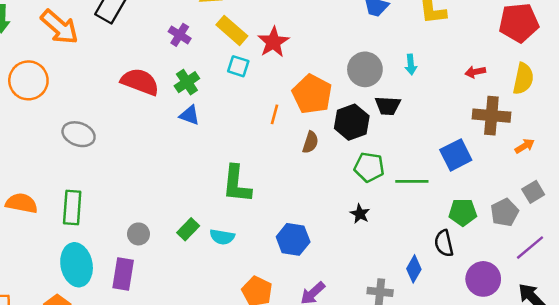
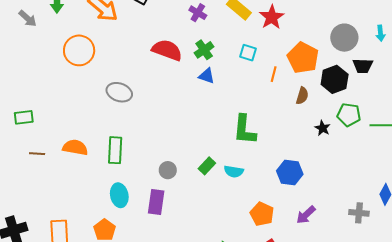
cyan square: (238, 66) -> (248, 53), moved
black star: (360, 214) -> (323, 128), moved
cyan ellipse: (77, 265) -> (119, 195), size x0.7

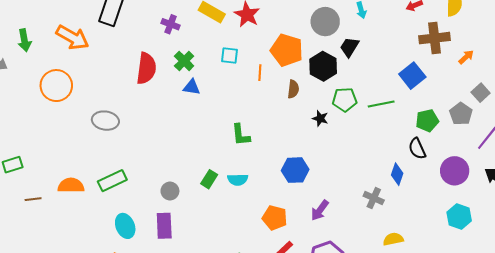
red semicircle: (167, 50) -> (146, 68), turned 88
black trapezoid: (363, 66) -> (349, 47), turned 130
green L-shape: (245, 130) -> (241, 135), size x0.7
green rectangle: (115, 150) -> (112, 181), turned 72
gray cross: (359, 213) -> (374, 198), turned 30

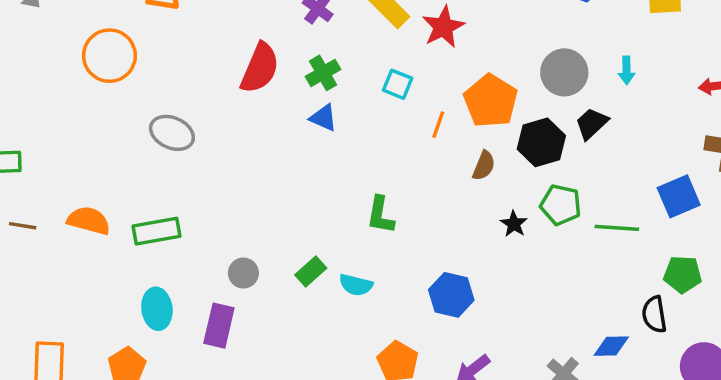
blue diamond: (397, 174) -> (611, 346), turned 55

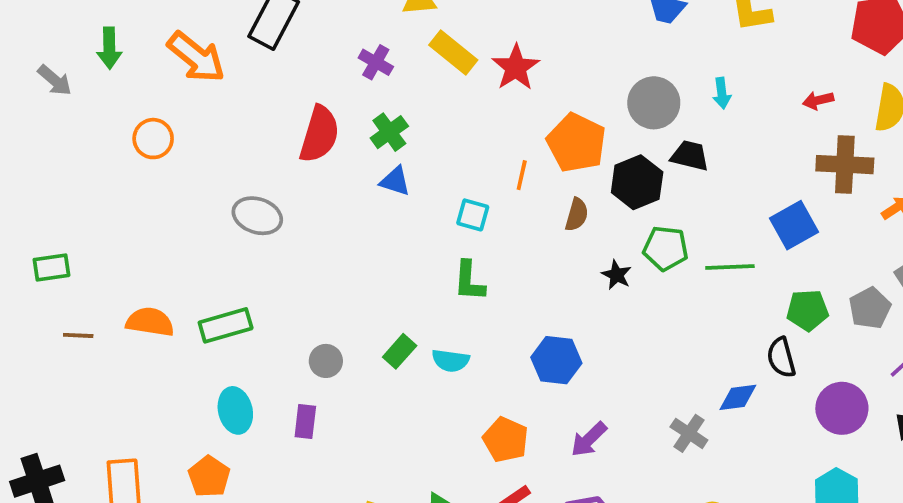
orange circle: (109, 56) -> (153, 139), size x0.7
cyan square: (398, 84) -> (473, 215), moved
black trapezoid: (592, 124) -> (690, 156), turned 63
gray ellipse: (172, 133) -> (257, 216), moved
purple rectangle: (219, 326) -> (305, 422), size x0.7

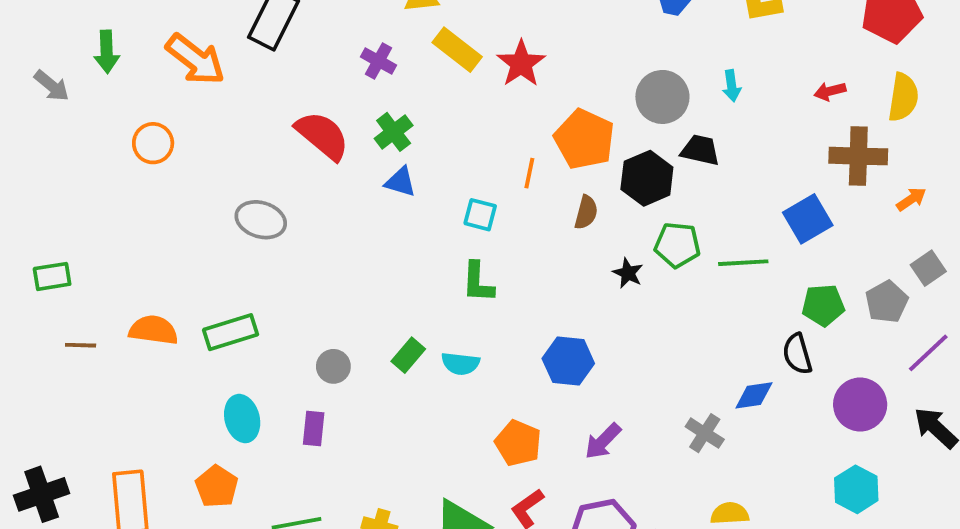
red semicircle: (319, 134) -> (322, 135), turned -66

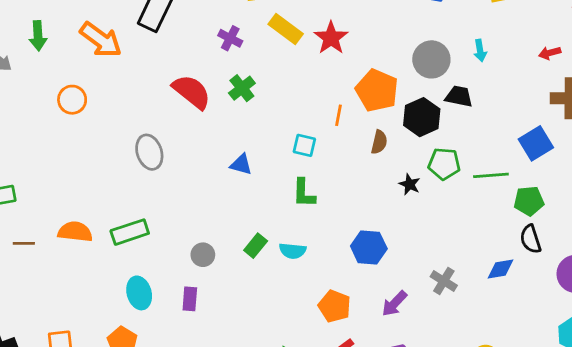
blue triangle: (400, 182) -> (241, 164), moved
gray ellipse: (261, 220) -> (149, 152), turned 56
green pentagon: (823, 305) -> (529, 201), moved
gray cross: (705, 433) -> (444, 281), moved

